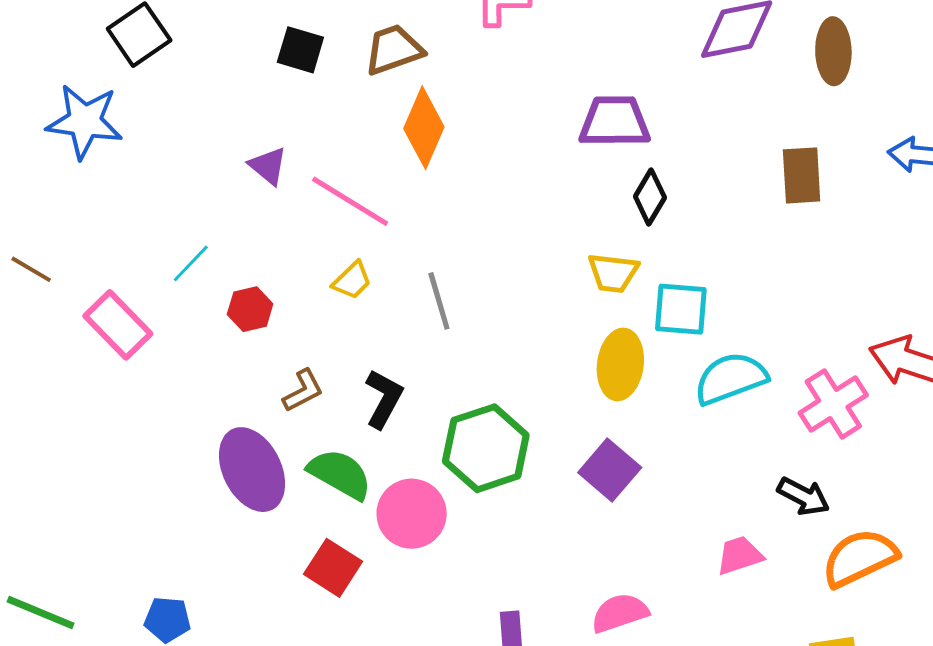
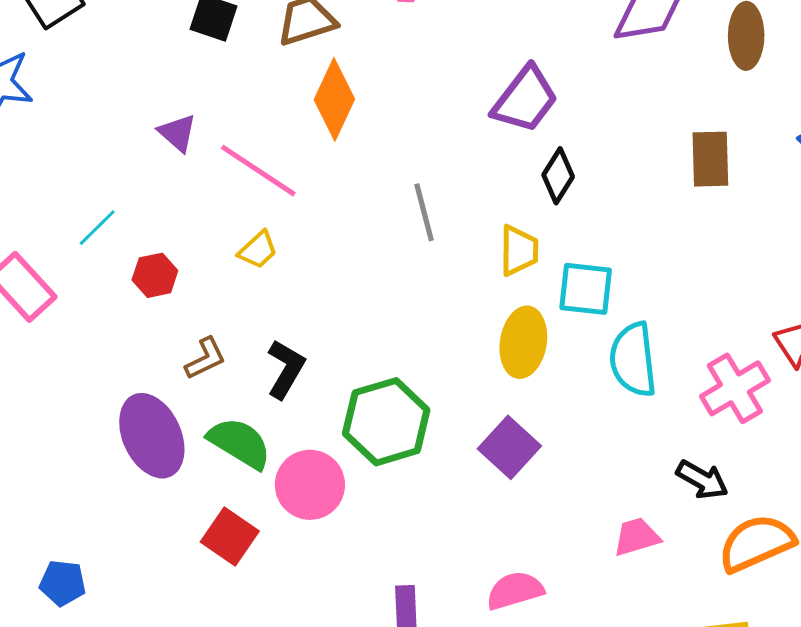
purple trapezoid: (615, 122) -> (525, 99), turned 126
yellow trapezoid: (613, 273) -> (519, 250), turned -98
gray line: (439, 301) -> (424, 212), moved
cyan semicircle: (731, 378) -> (633, 360), turned -78

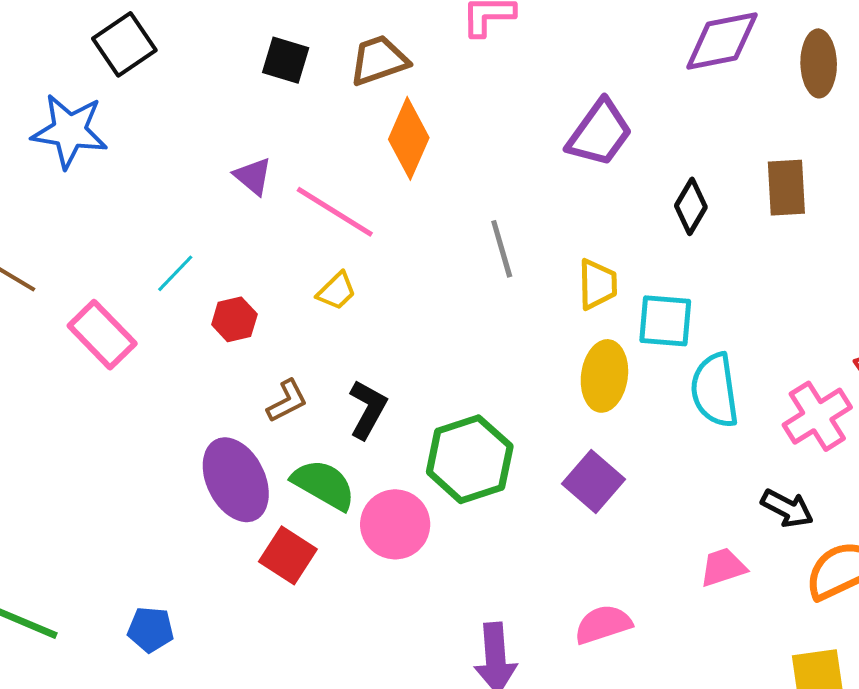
black diamond: (558, 176) -> (691, 206), moved
red square: (230, 536) -> (288, 555), moved

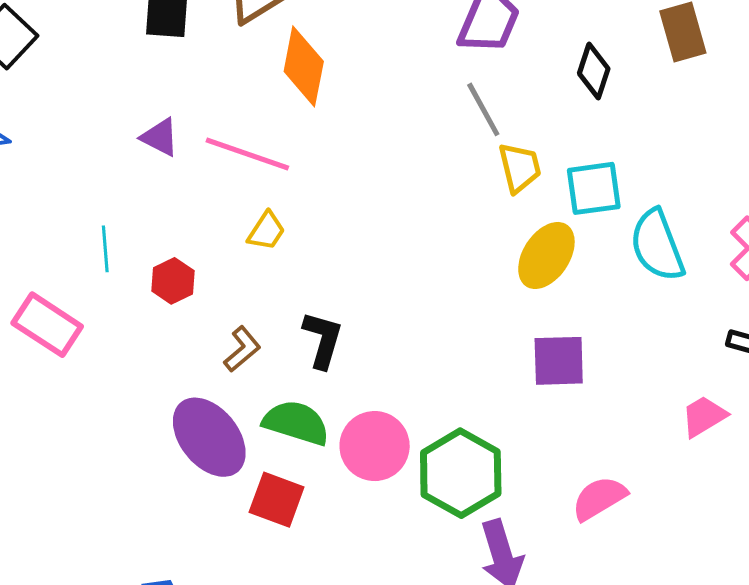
gray line: (502, 249) -> (483, 109), moved
cyan line: (175, 273) -> (105, 249), turned -36
yellow ellipse: (604, 376) -> (546, 255), turned 38
green hexagon: (470, 459) -> (461, 473), moved
purple square: (593, 481) -> (559, 361), turned -30

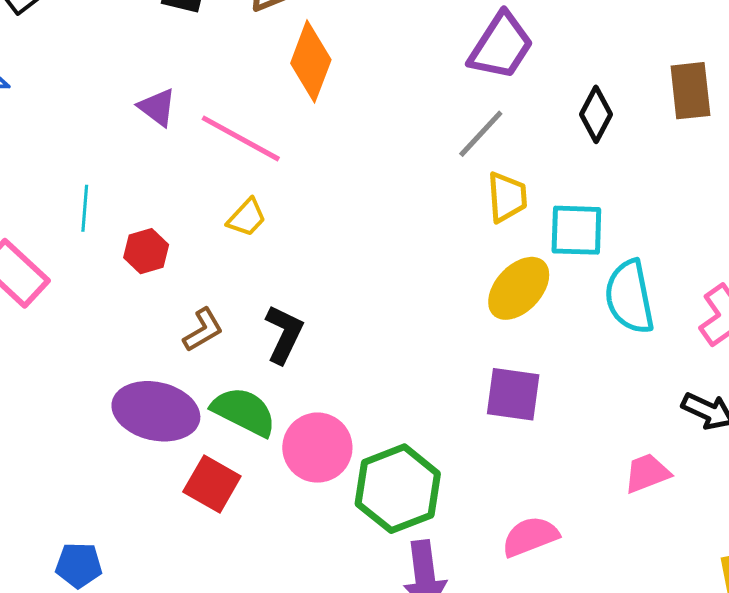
gray line: (483, 109) -> (481, 134), turned 62
purple ellipse: (209, 437) -> (156, 411), turned -48

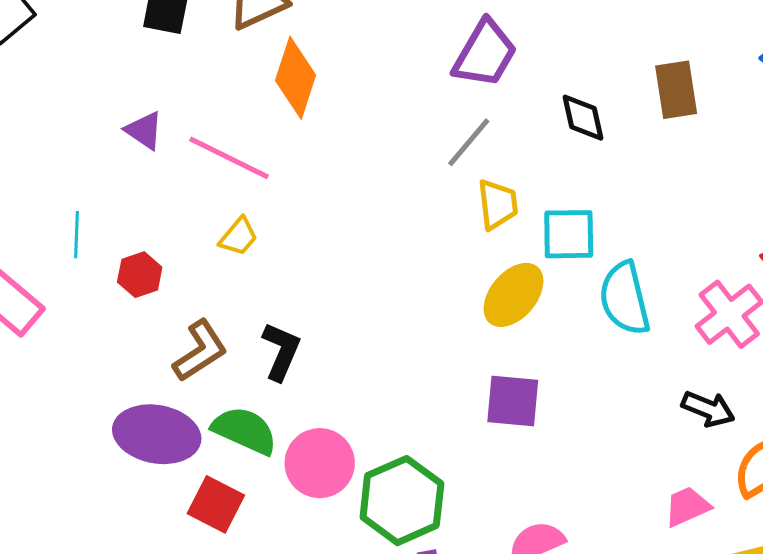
black diamond: (596, 114) -> (583, 118), turned -38
brown L-shape: (203, 330) -> (200, 351), size x1.4
pink trapezoid: (647, 473) -> (687, 507), moved

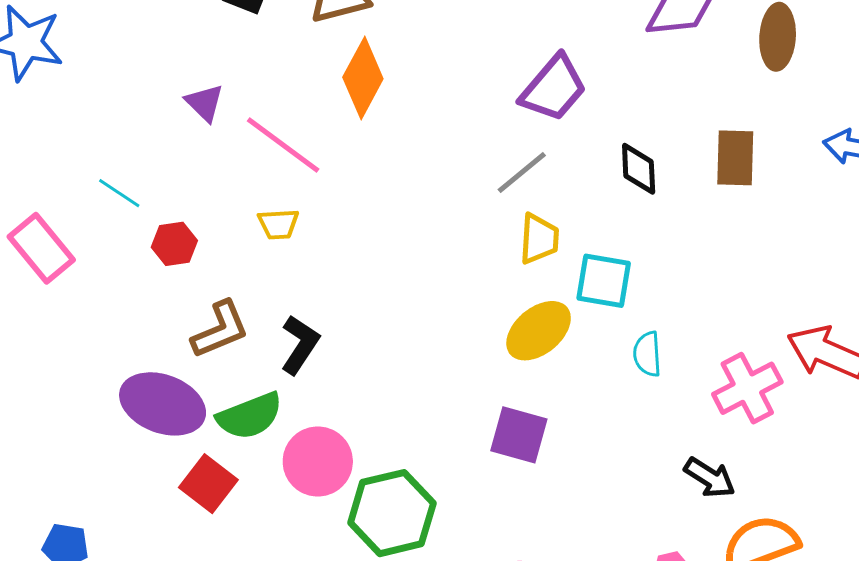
cyan line: (76, 235) -> (119, 193), turned -69
yellow trapezoid: (239, 237) -> (278, 224), turned 36
cyan semicircle: (625, 298) -> (647, 354), size x0.6
green semicircle: (245, 430) -> (250, 416), turned 124

